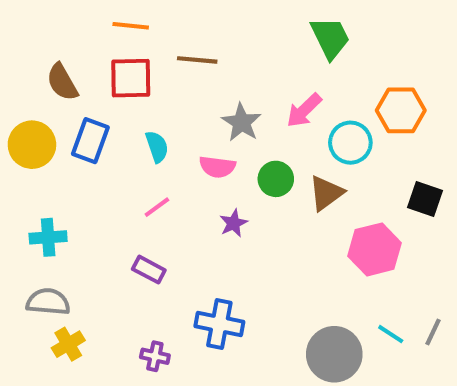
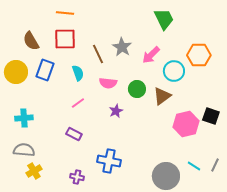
brown line: (197, 60) -> (98, 54), moved, turned 60
gray star: (242, 122) -> (122, 47), moved
black square: (425, 199) -> (211, 116), moved

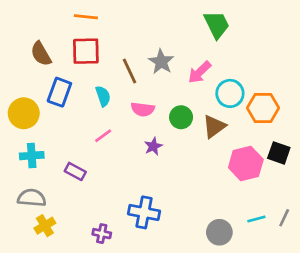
orange hexagon: (199, 55) -> (263, 108), moved
yellow circle: (16, 72) -> (24, 113), moved
purple rectangle: (74, 134) -> (75, 171), moved
cyan line: (194, 166) -> (256, 219), turned -48
gray circle: (166, 176) -> (219, 232), size x0.7

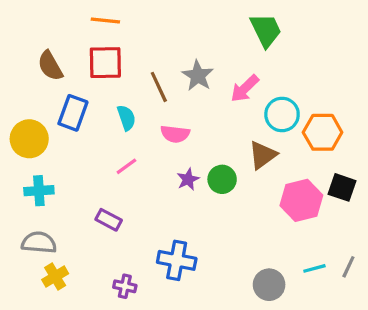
green circle: (181, 117) -> (222, 179), moved
purple rectangle: (75, 171) -> (109, 220), moved

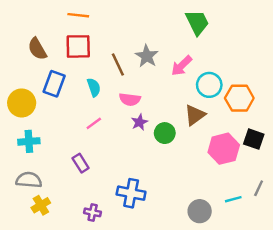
purple star: (188, 179) -> (139, 122), moved
purple rectangle: (109, 220) -> (81, 163), turned 30
gray line: (348, 267) -> (259, 188), moved

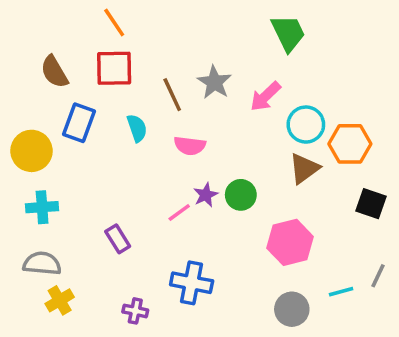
orange line: (78, 15) -> (114, 23), turned 50
brown triangle: (195, 115) -> (304, 168), moved
purple star: (139, 122) -> (206, 195), moved
pink line: (94, 123) -> (179, 212), moved
pink hexagon: (224, 149) -> (290, 242), moved

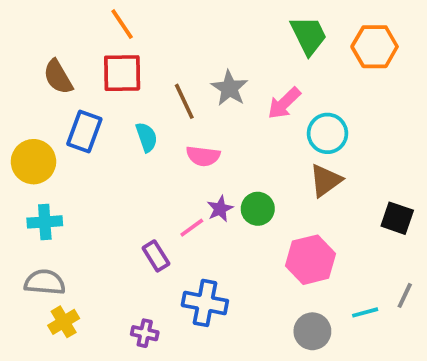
orange hexagon: (350, 144) -> (375, 47), moved
purple rectangle: (118, 239) -> (156, 256), moved

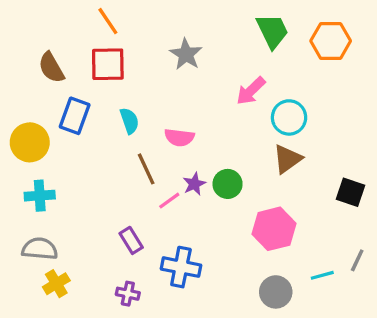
gray star: (229, 88) -> (186, 54), moved
brown line: (184, 101) -> (146, 169), moved
purple rectangle: (156, 256) -> (131, 240), moved

